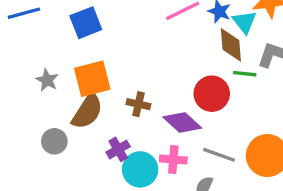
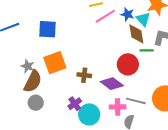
blue square: (86, 23) -> (48, 29), turned 30
brown semicircle: (87, 111) -> (33, 81), moved
pink cross: (173, 160) -> (118, 107), moved

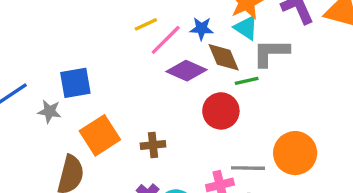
cyan triangle: (143, 19) -> (246, 28), moved
gray star: (28, 66) -> (49, 111), moved
purple diamond: (112, 84) -> (186, 71), moved

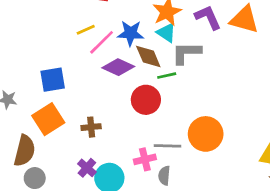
blue star: (202, 29) -> (130, 33), size x1.4
blue square: (75, 83) -> (53, 80), moved

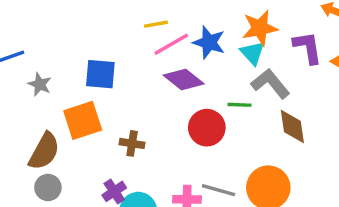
gray L-shape: (186, 53) -> (270, 84), turned 36
brown diamond: (148, 57) -> (292, 126), moved

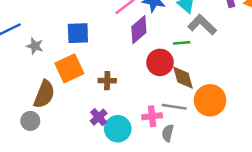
purple diamond: (184, 80) -> (139, 30), turned -72
brown diamond: (292, 126) -> (183, 78), moved
gray circle: (48, 187) -> (30, 121), moved

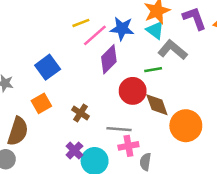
blue square: (78, 33) -> (48, 67), turned -30
orange square: (69, 68) -> (41, 103), size x0.7
brown cross: (107, 81) -> (81, 113), turned 35
gray line: (174, 107) -> (119, 129), moved

